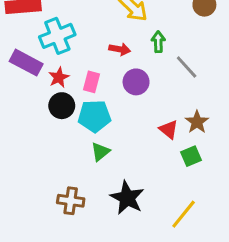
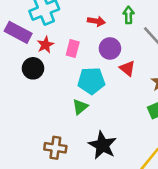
black circle: (62, 106) -> (33, 68), moved
cyan pentagon: (94, 116) -> (91, 81), moved
red triangle: (169, 129) -> (127, 68), moved

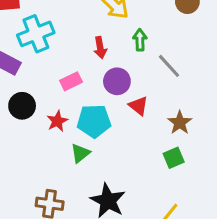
red arrow: (96, 21) -> (100, 48), turned 70
red star: (45, 45) -> (57, 121), moved
pink rectangle: (73, 48) -> (71, 81), turned 49

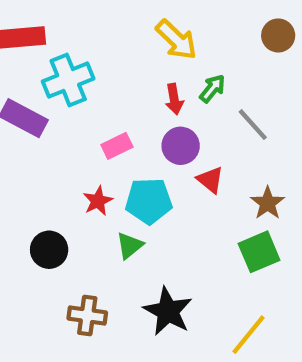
green arrow: (140, 40) -> (212, 89), turned 40
red arrow: (100, 48) -> (174, 99), moved
black circle: (22, 106) -> (49, 250), moved
green square: (174, 158) -> (259, 252), size x1.4

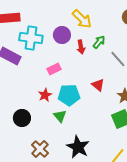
cyan cross: (68, 80) -> (31, 38), turned 30
purple circle: (181, 146) -> (62, 35), moved
green triangle: (130, 245) -> (60, 116), turned -32
brown cross: (87, 315) -> (40, 149), turned 36

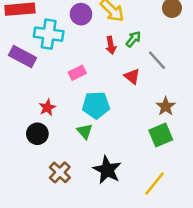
purple circle: (62, 35) -> (81, 14), moved
red triangle: (98, 85) -> (132, 76), moved
red star: (45, 95) -> (47, 108), moved

